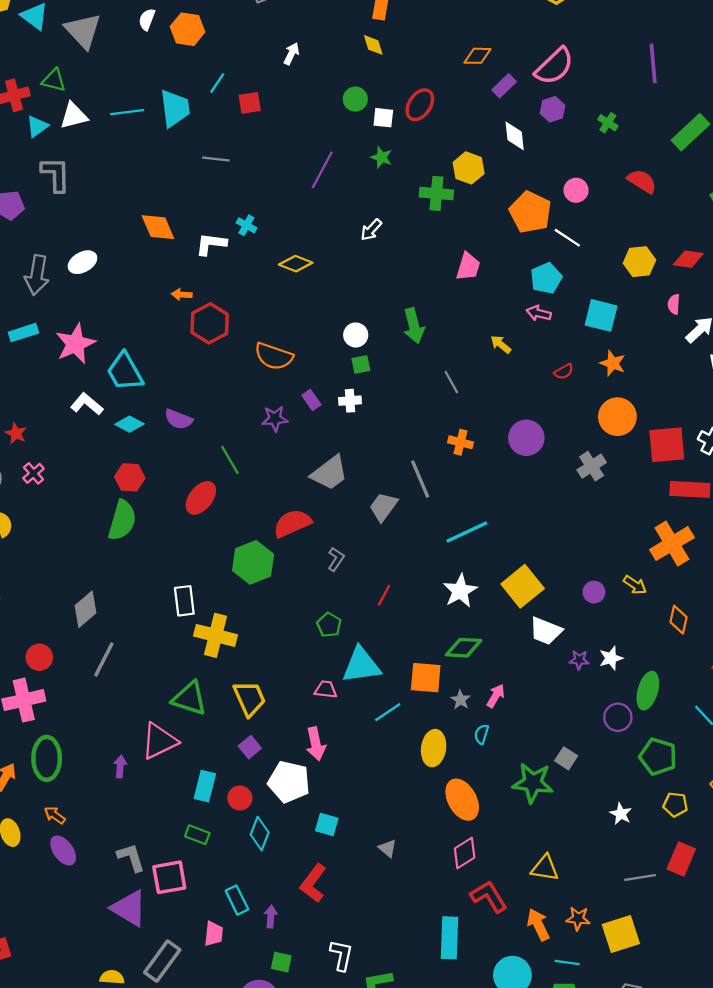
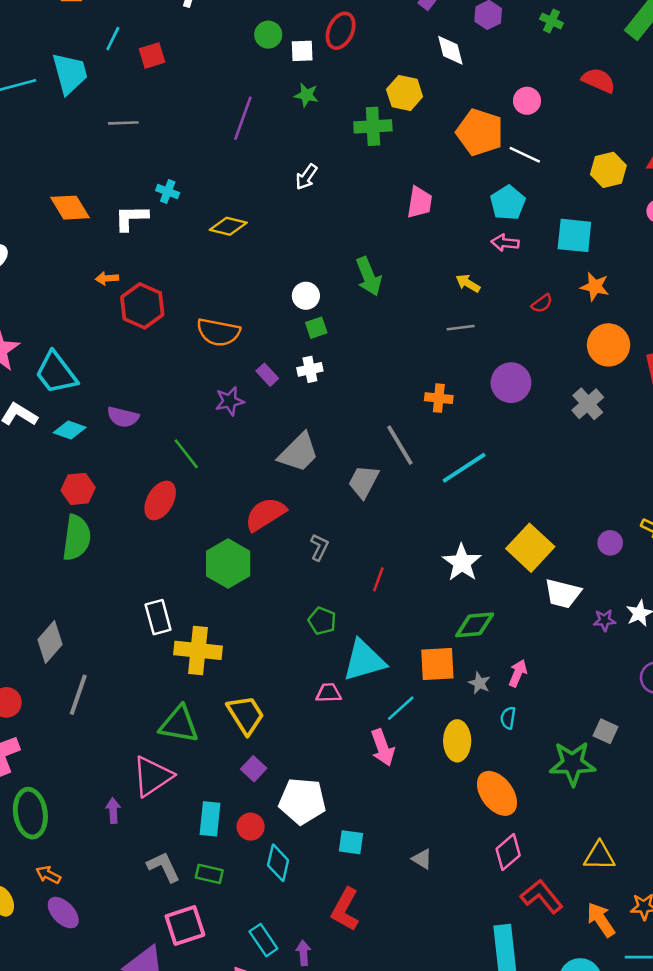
gray line: (451, 382) -> (461, 328), moved, turned -60
cyan line: (467, 532) -> (464, 468), moved
pink arrow: (316, 744) -> (383, 748), moved
gray L-shape: (131, 857) -> (164, 867), moved

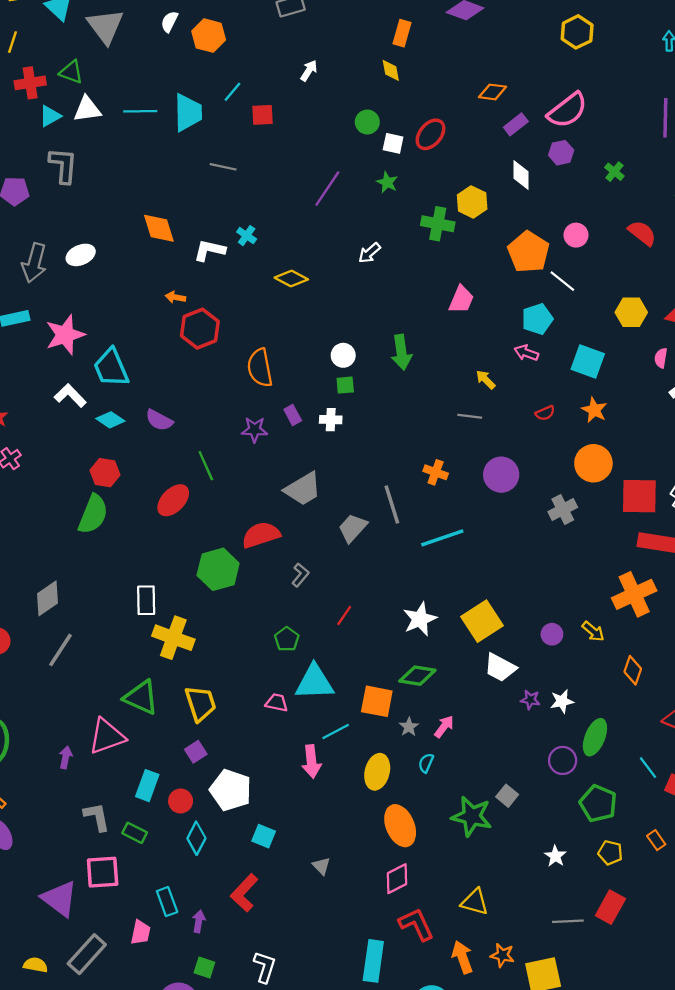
orange semicircle: (218, 332) -> (260, 368), turned 54

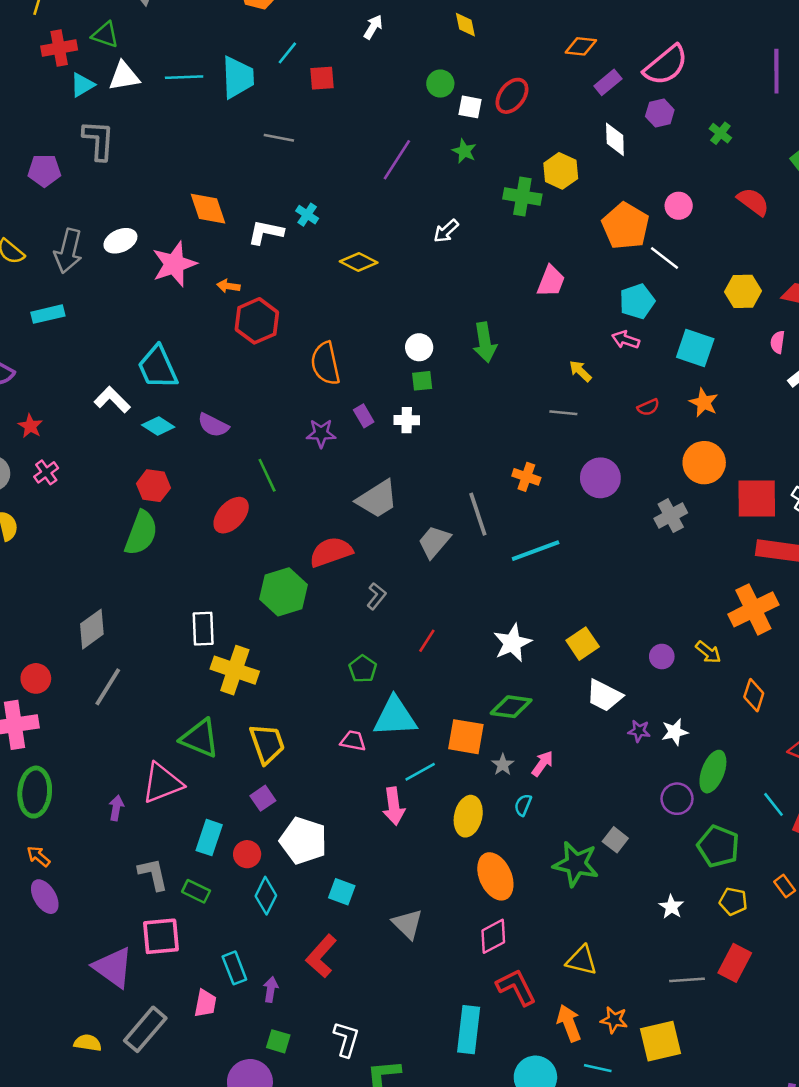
pink star: (65, 335) -> (174, 264), moved
yellow square: (482, 621) -> (583, 644), size x0.7
gray triangle: (321, 866) -> (408, 924), size x1.5

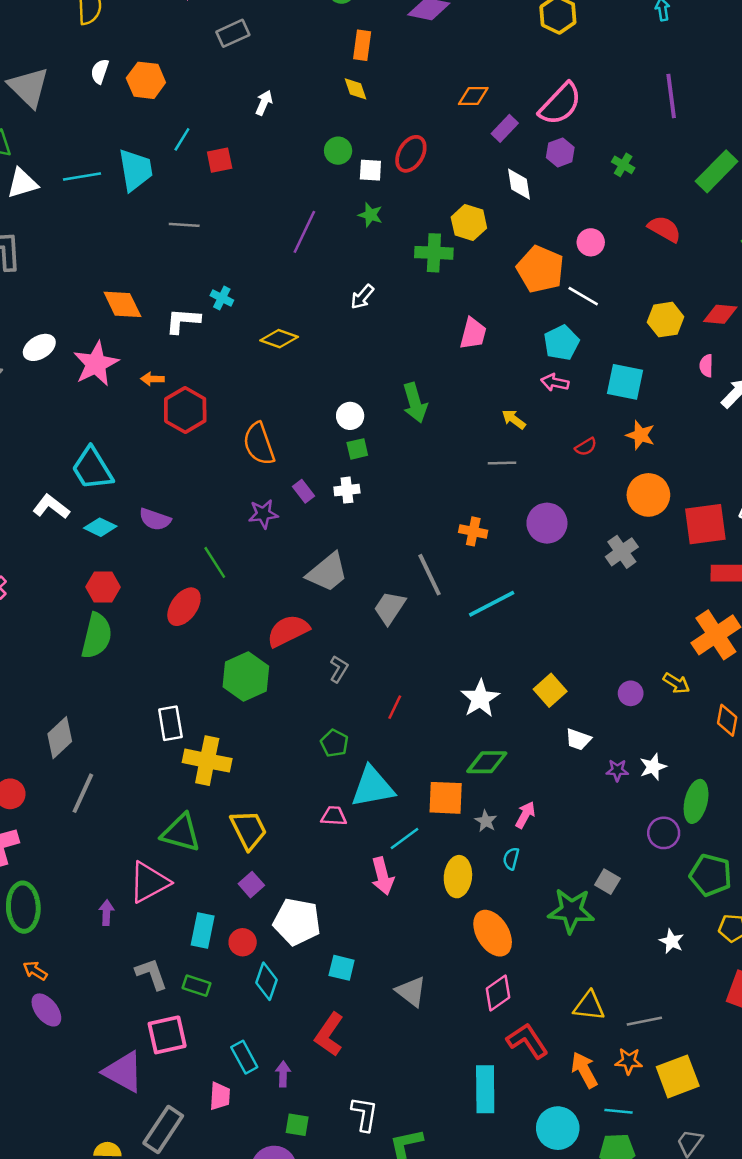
white trapezoid: (604, 696) -> (578, 739), size x0.7
gray line: (687, 980) -> (644, 1021), moved

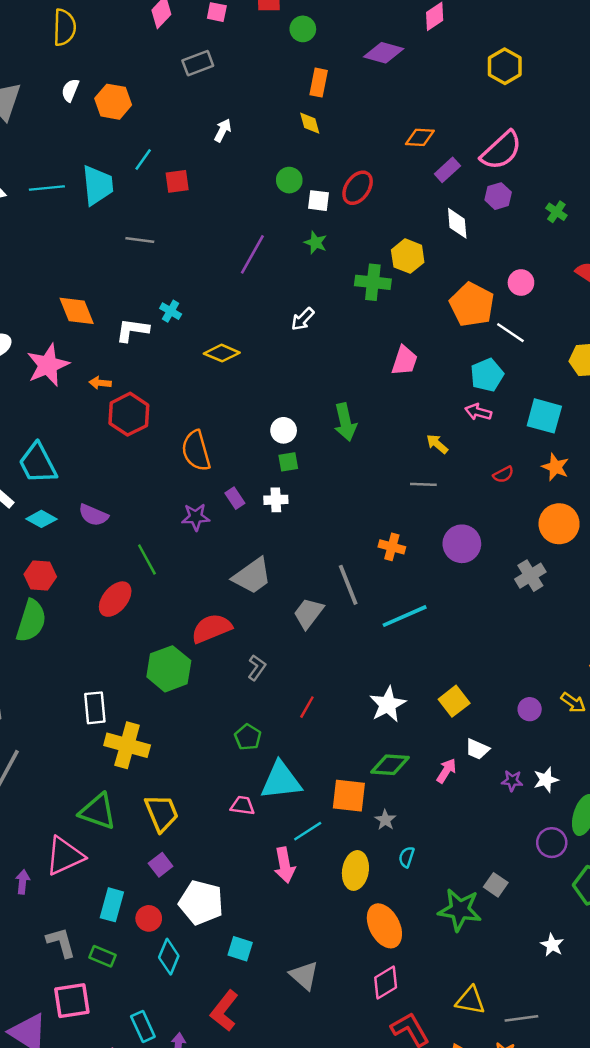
pink arrow: (525, 815) -> (446, 771), moved

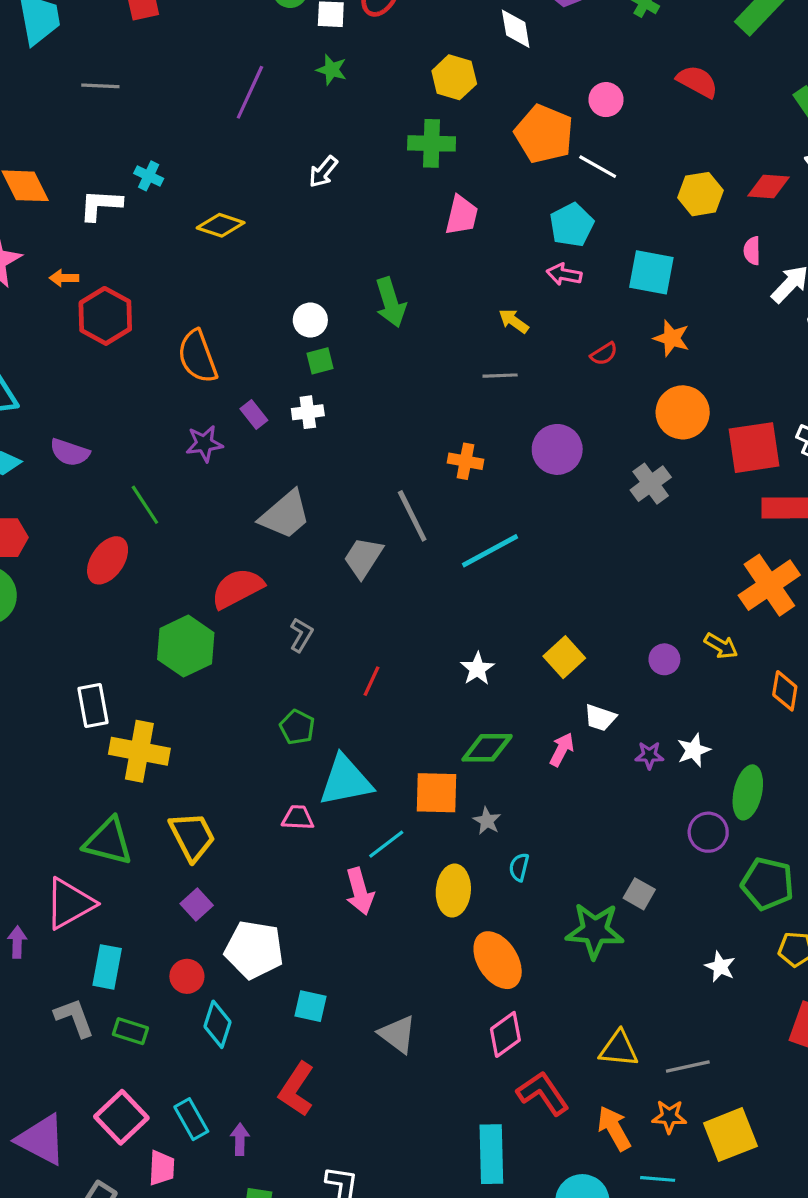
green cross: (373, 282) -> (432, 143), moved
white star: (388, 704) -> (477, 669), size x0.7
cyan rectangle: (112, 905) -> (107, 967), moved
pink square: (72, 1001) -> (121, 1117), moved, turned -30

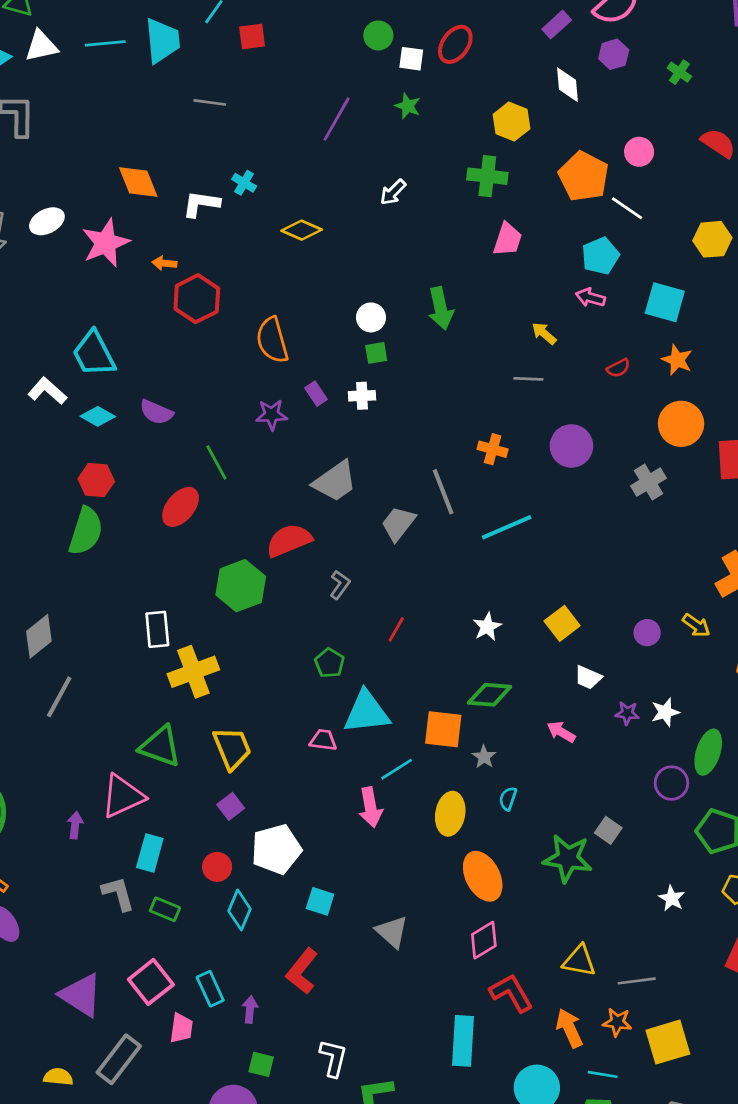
pink arrow: (562, 749) -> (561, 732), moved, turned -92
yellow cross: (139, 751) -> (193, 672), turned -36
white pentagon: (254, 950) -> (276, 849), turned -30

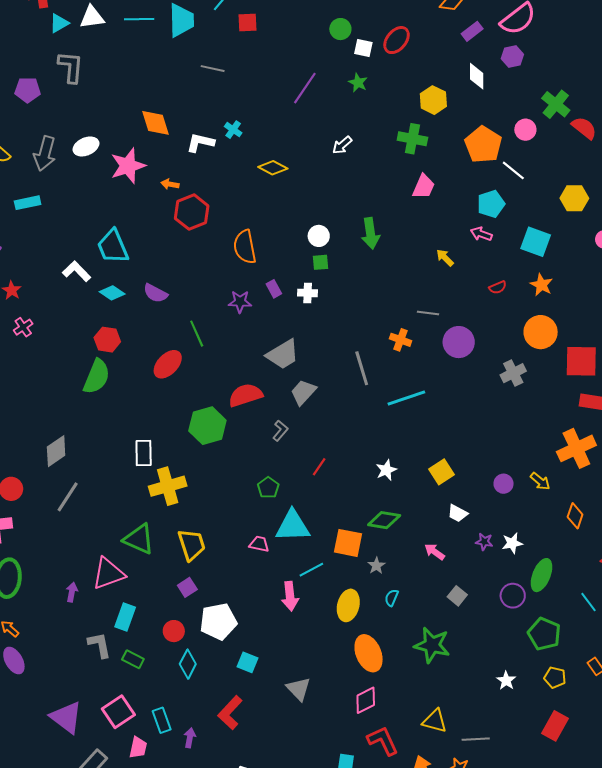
green cross: (679, 72) -> (556, 104), moved, size x1.6
gray line: (528, 379) -> (428, 313), moved
gray trapezoid: (398, 524) -> (303, 392), moved
gray square: (608, 830) -> (457, 596), moved

